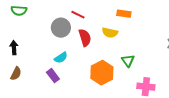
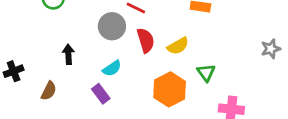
yellow semicircle: (110, 33) -> (178, 46), moved, turned -42
black arrow: (14, 48) -> (68, 54), moved

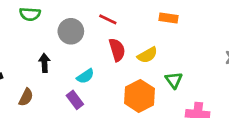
gray circle: (112, 26) -> (71, 31), moved

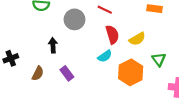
cyan semicircle: (85, 76) -> (105, 56), moved
purple rectangle: (75, 100) -> (67, 73), moved

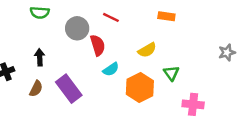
red semicircle: (112, 35) -> (98, 45), moved
black arrow: (53, 45) -> (40, 57), moved
purple rectangle: (67, 73) -> (69, 89), size x1.6

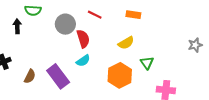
orange rectangle: (166, 16) -> (133, 15), moved
black arrow: (40, 57) -> (17, 26), moved
cyan semicircle: (111, 69) -> (83, 61), moved

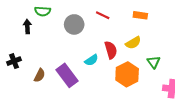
red semicircle: (83, 39) -> (111, 50), moved

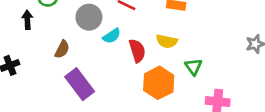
yellow semicircle: (133, 43) -> (167, 41), turned 42
cyan semicircle: (91, 60) -> (112, 36), moved
brown semicircle: (40, 75) -> (62, 49), moved

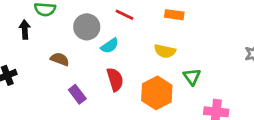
brown semicircle: (62, 49) -> (60, 59), turned -96
red semicircle: (137, 51) -> (115, 79), moved
purple rectangle: (80, 84) -> (77, 94), size x0.6

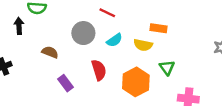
orange rectangle: (174, 15) -> (159, 28), moved
gray circle: (87, 27) -> (83, 33), moved
cyan semicircle: (110, 46) -> (114, 40), moved

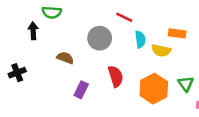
cyan semicircle: (114, 40) -> (140, 39), moved, turned -63
green triangle: (167, 68) -> (186, 84), moved
purple rectangle: (65, 83) -> (81, 90), turned 63

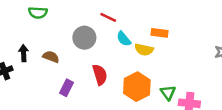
black arrow: (33, 31) -> (24, 53), moved
cyan semicircle: (140, 39) -> (124, 39), turned 147
green triangle: (186, 84) -> (168, 93), moved

